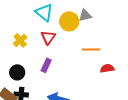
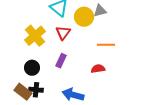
yellow cross: (20, 40) -> (35, 36), size x1.5
red semicircle: (107, 68) -> (98, 69), moved

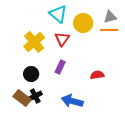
gray triangle: (100, 11) -> (110, 17), moved
orange line: (106, 45) -> (109, 30), moved
black cross: (36, 90) -> (35, 96), turned -32

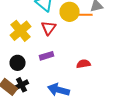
orange line: (109, 30) -> (84, 15), moved
purple rectangle: (60, 67) -> (46, 56), turned 48

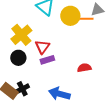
red triangle: (48, 28) -> (42, 47), moved
black circle: (18, 63) -> (18, 58), moved

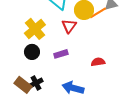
orange line: (84, 19) -> (98, 13), turned -30
red triangle: (42, 47) -> (69, 26), moved

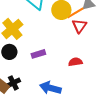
red triangle: (69, 26) -> (79, 26), moved

